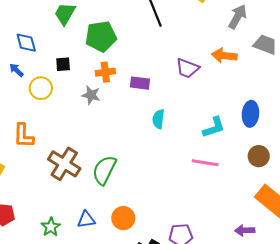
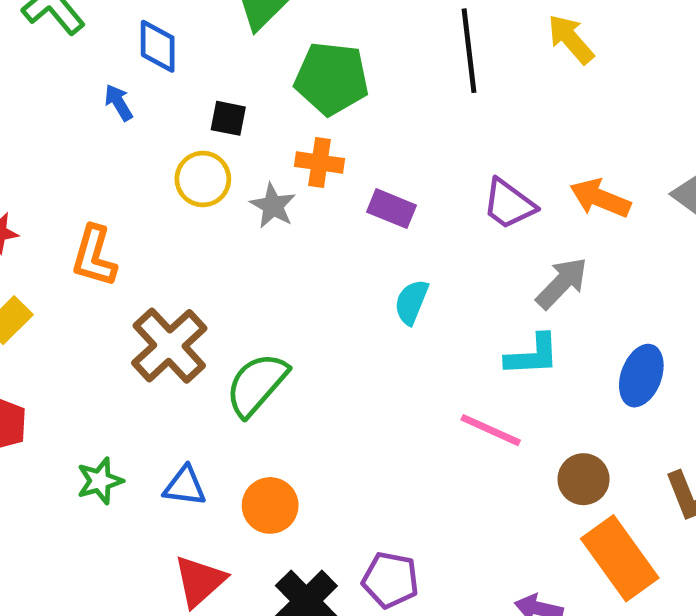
gray arrow: (238, 17) -> (562, 283), moved
yellow circle: (41, 88) -> (203, 179), moved
blue ellipse: (250, 114) -> (641, 376), moved
brown circle: (259, 156) -> (584, 479), moved

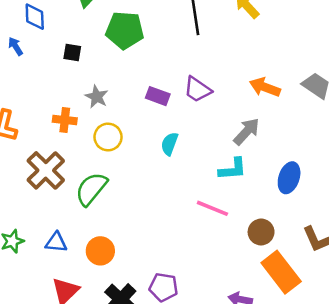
orange cross: (320, 162) -> (65, 120), moved
yellow circle: (203, 179) -> (108, 137), moved
purple trapezoid: (509, 204) -> (197, 90), moved

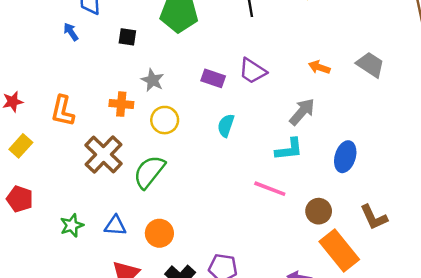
orange arrow: (265, 87) -> (319, 67), size x0.7

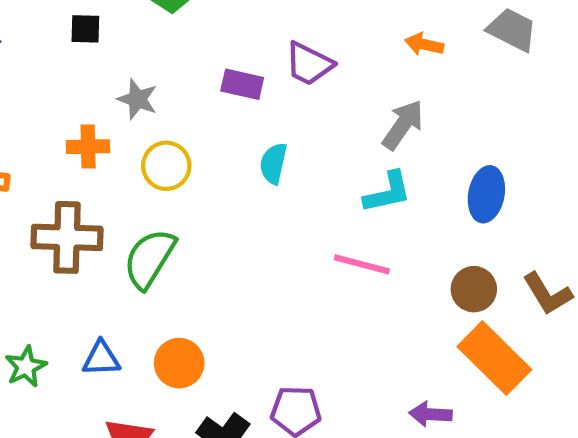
brown cross: (104, 154) -> (67, 237), turned -36
brown circle: (319, 211) -> (474, 289), moved

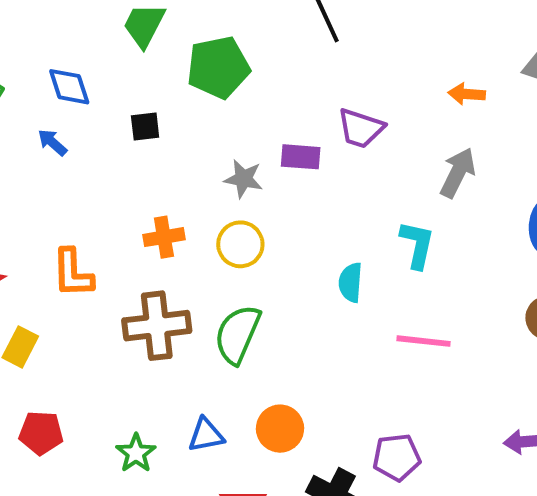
gray star: (137, 99) -> (243, 179), moved
cyan semicircle: (273, 163) -> (351, 282), moved
cyan L-shape: (388, 192) -> (417, 245), moved, turned -57
pink line: (362, 264) -> (424, 341), moved

